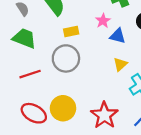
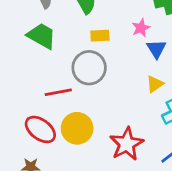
blue triangle: (118, 36) -> (156, 49), turned 35
red line: (30, 74) -> (58, 92), moved

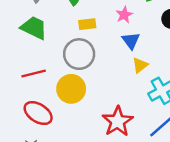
blue triangle: (156, 49) -> (131, 41), moved
red line: (58, 92) -> (34, 73), moved
yellow circle: (77, 128) -> (71, 89), moved

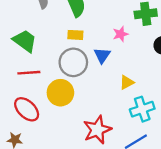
yellow rectangle: (87, 24) -> (75, 35), moved
green trapezoid: (34, 28) -> (25, 41), moved
blue triangle: (131, 41) -> (102, 55), moved

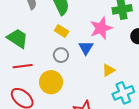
pink star: (121, 34) -> (101, 28), size x1.6
yellow rectangle: (75, 35) -> (62, 31), turned 32
gray circle: (73, 62) -> (61, 55), size x0.6

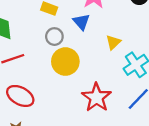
yellow circle: (51, 82) -> (65, 62), moved

